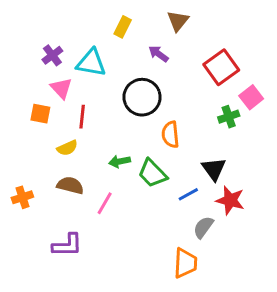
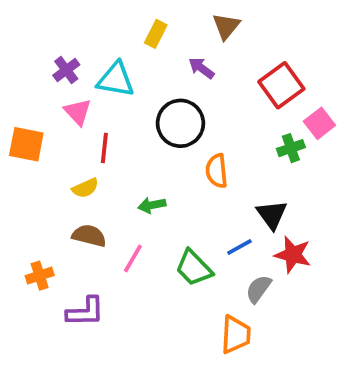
orange square: (40, 114) -> (26, 144), moved, size x1.4
green trapezoid: (152, 173) -> (194, 268), moved
orange cross: (22, 197) -> (40, 276), moved

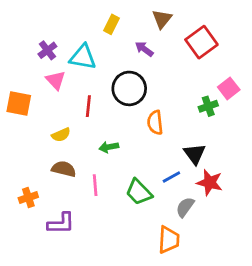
red square: (281, 85) -> (201, 42), moved
red line: (104, 148) -> (88, 106), moved
pink line: (133, 258) -> (95, 185), turned -35

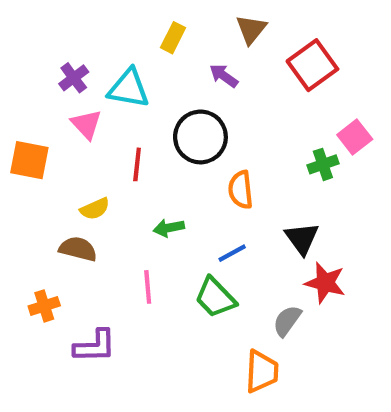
brown semicircle: (64, 169) -> (78, 249), moved
blue line: (171, 177) -> (232, 253), moved

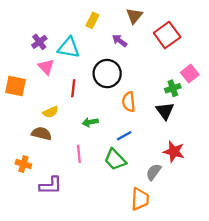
black triangle: (302, 238) -> (165, 111), moved
orange cross: (44, 306) -> (23, 164), turned 35

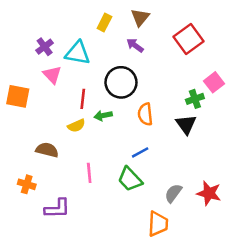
brown triangle: (134, 16) -> (140, 17), moved
yellow semicircle: (51, 112) -> (76, 126), moved
green arrow: (90, 122) -> (103, 115), moved
red star: (174, 152) -> (209, 193), moved

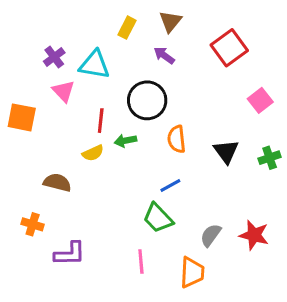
green cross: (195, 99) -> (270, 158), moved
pink line: (89, 173) -> (141, 261), moved

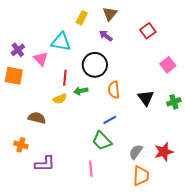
red square: (229, 48) -> (148, 31), size x0.7
purple cross: (54, 57) -> (18, 50), moved
red star: (254, 235) -> (164, 152), turned -30
orange trapezoid: (192, 272) -> (141, 176), moved

